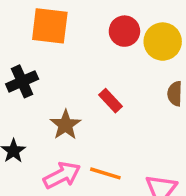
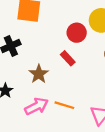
red circle: (124, 31) -> (77, 33), moved

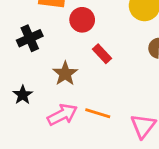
red circle: (77, 33) -> (82, 20), moved

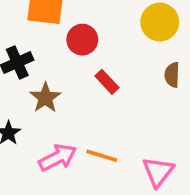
brown star: (65, 74) -> (45, 98), moved

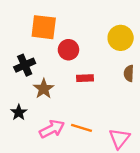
red rectangle: (107, 82) -> (85, 78), turned -49

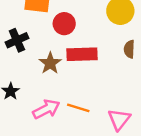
red rectangle: (85, 78) -> (82, 54), size x1.6
brown star: (44, 89) -> (50, 63), moved

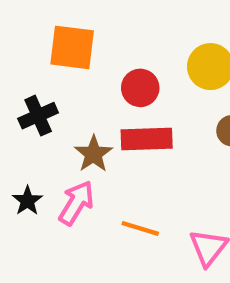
red circle: (64, 24) -> (140, 88), moved
pink arrow: (46, 109) -> (76, 203), moved, turned -32

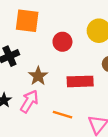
red rectangle: (147, 139) -> (80, 81), moved

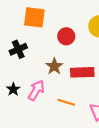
brown star: (38, 76) -> (54, 66), moved

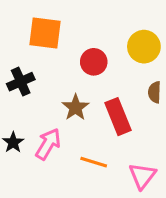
red rectangle: (82, 72) -> (118, 117), turned 70

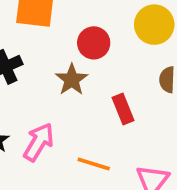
brown star: (75, 107) -> (72, 80), moved
red rectangle: (118, 117) -> (123, 109), size x0.7

